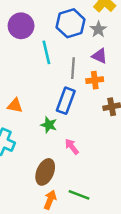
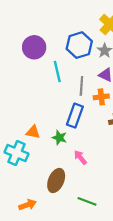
orange triangle: (15, 106) -> (33, 132), moved
orange arrow: (50, 200) -> (28, 205), moved, turned 49

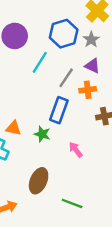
cyan line: (57, 72) -> (40, 62), turned 45
gray line: (81, 86) -> (66, 78), turned 30
pink arrow: (80, 157) -> (76, 150), moved

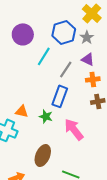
orange cross: (88, 90) -> (93, 79), moved
pink arrow: (76, 150) -> (74, 129), size x1.6

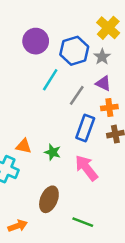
purple circle: (23, 34) -> (36, 41), moved
blue rectangle: (60, 96) -> (85, 128), moved

